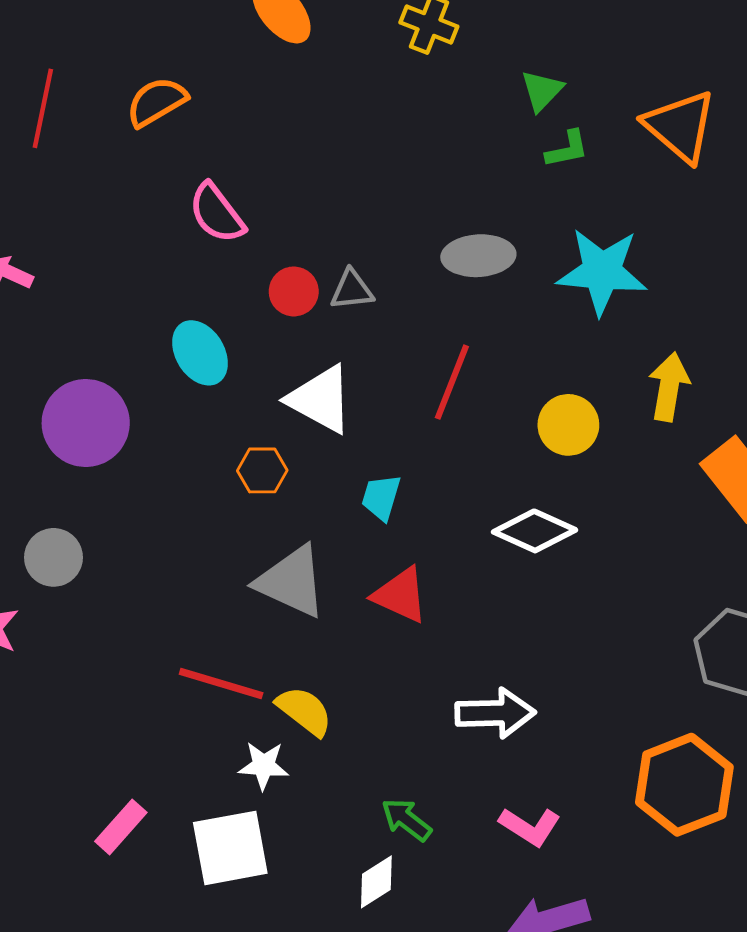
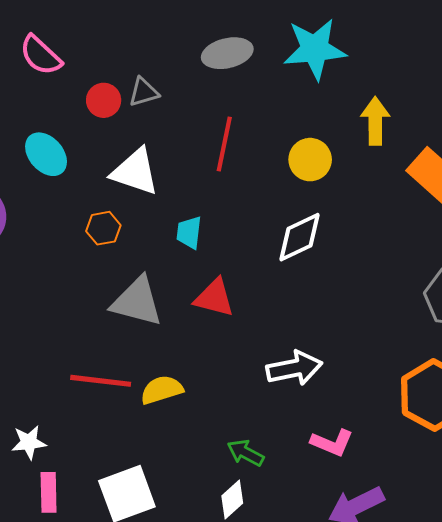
white diamond: (535, 531) -> (299, 237), turned -40
yellow semicircle: (304, 711) -> (162, 390), turned -45
white star: (264, 765) -> (29, 442), moved
pink rectangle: (121, 827) -> (49, 492), turned -33

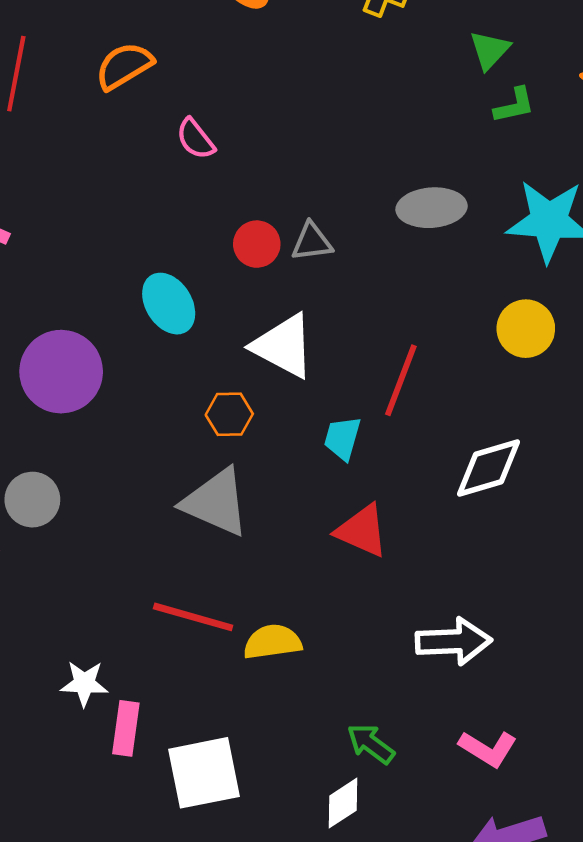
pink semicircle: (41, 55) -> (195, 139), moved, size x0.7
red line: (224, 144) -> (401, 380), moved
yellow circle: (310, 160) -> (526, 329), moved
gray triangle: (137, 302) -> (216, 502), moved
pink rectangle: (49, 492) -> (126, 728), moved

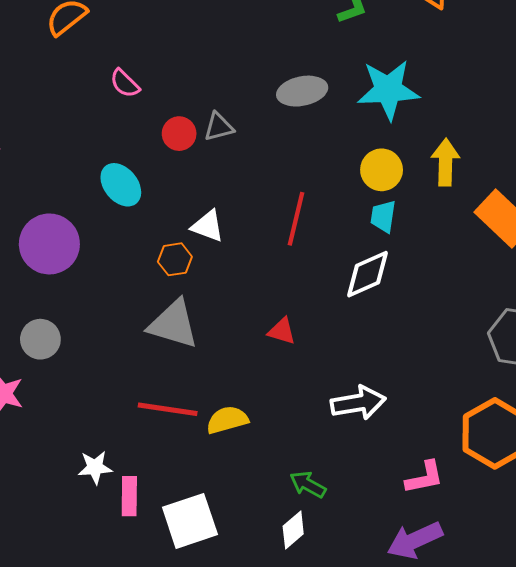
pink semicircle: (195, 139) -> (125, 83), moved
white triangle: (284, 346) -> (208, 226), moved, size x0.7
cyan trapezoid: (342, 438) -> (383, 216), moved
red triangle: (362, 531) -> (282, 331), size x0.7
pink L-shape: (488, 749) -> (424, 477), moved, turned -36

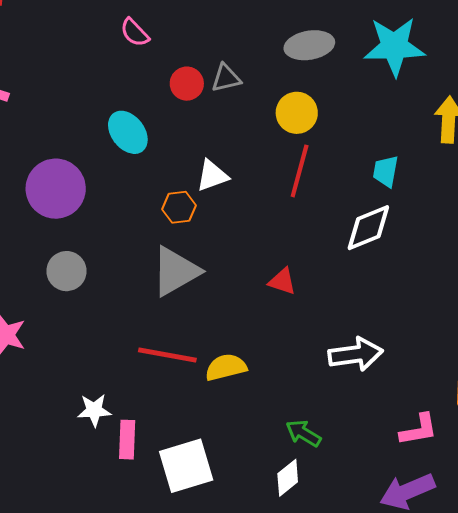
yellow circle: (382, 170) -> (297, 113), moved
white triangle: (208, 226) -> (212, 176), turned -42
gray triangle: (173, 324) -> (176, 271), turned -48
gray circle: (40, 339) -> (67, 271), moved

